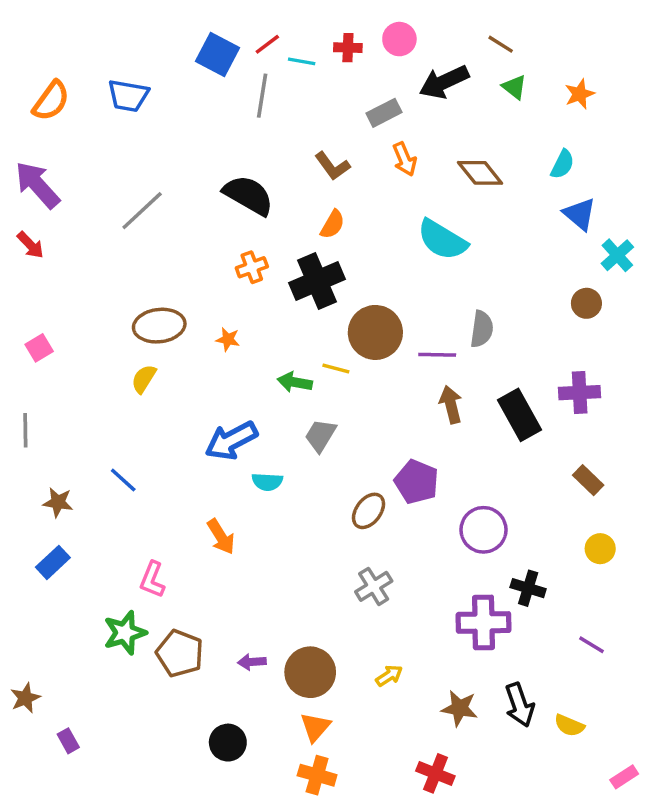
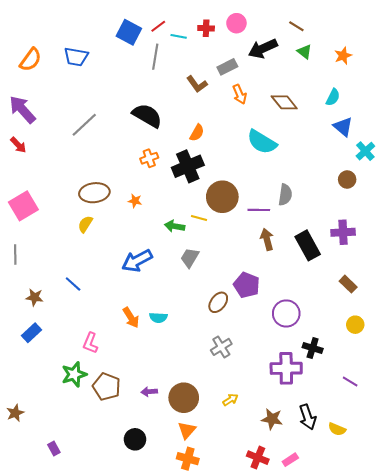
brown L-shape: (332, 166) -> (197, 84), moved
pink square: (39, 348) -> (23, 206), size x1.8
cyan semicircle: (267, 482) -> (158, 318), moved
purple rectangle: (68, 741) -> (54, 448), moved
pink rectangle: (624, 777) -> (290, 460), moved

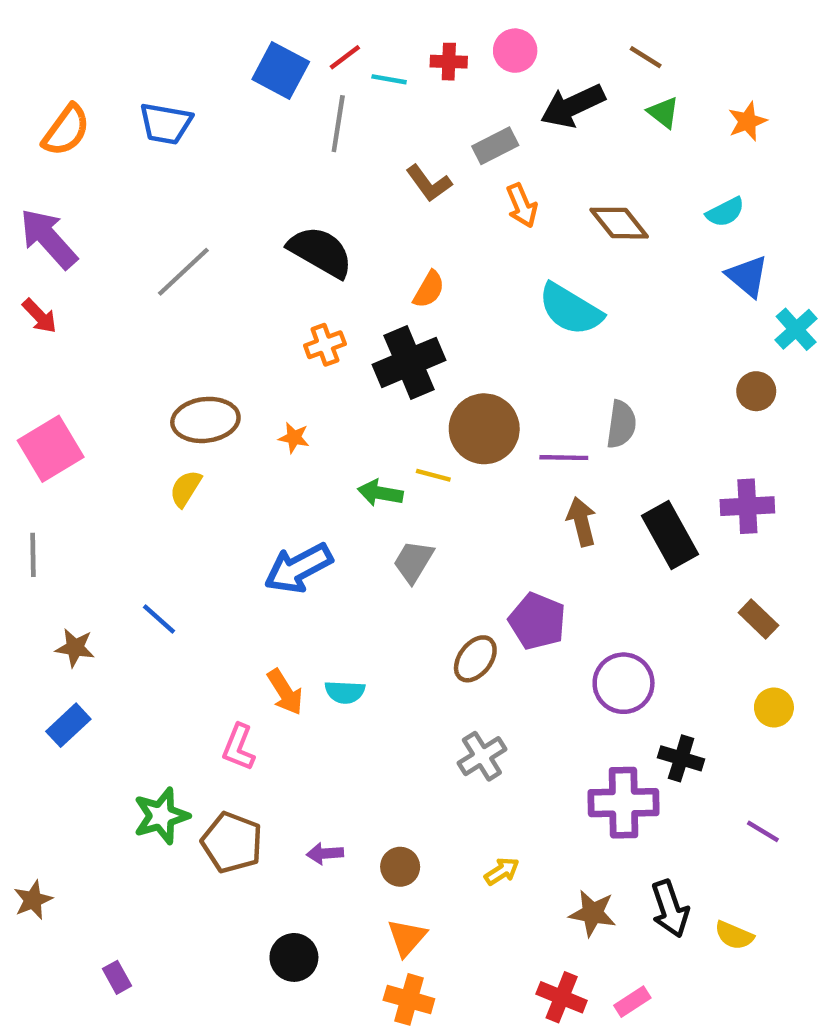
cyan semicircle: (333, 97) -> (725, 212), turned 36
pink L-shape: (90, 343) -> (239, 747), moved
brown circle: (184, 398) -> (400, 867), size x0.6

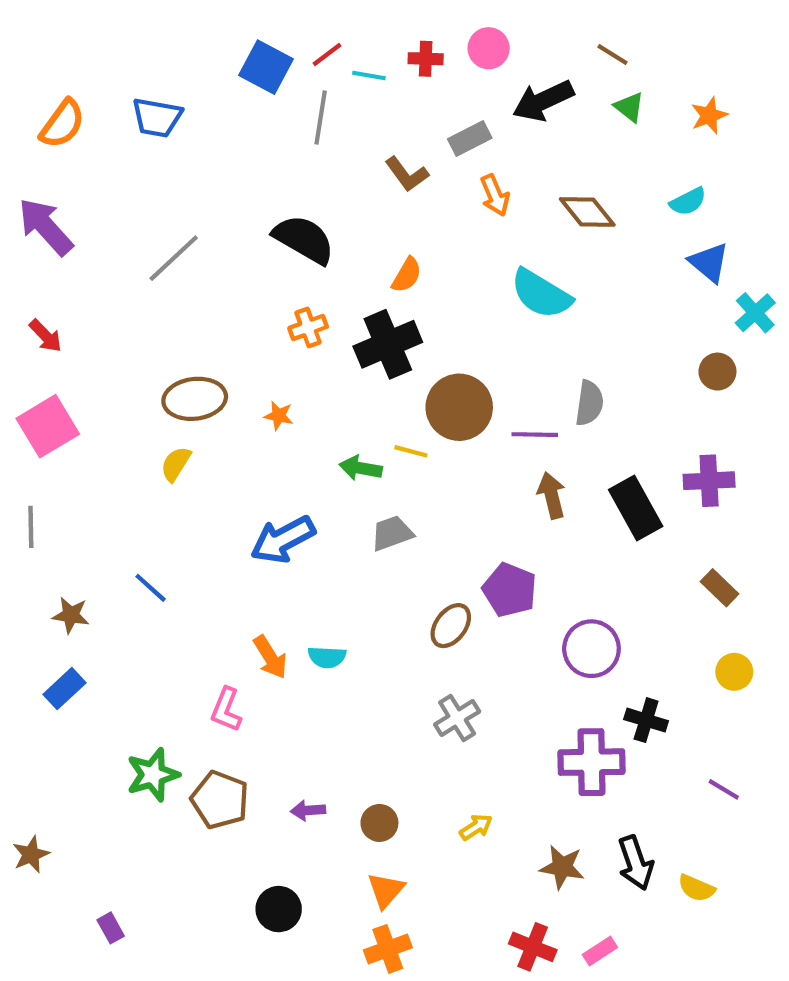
red arrow: (40, 316) -> (46, 336), moved
gray trapezoid: (413, 562) -> (392, 533), turned 39
orange cross: (409, 999) -> (388, 949), turned -36

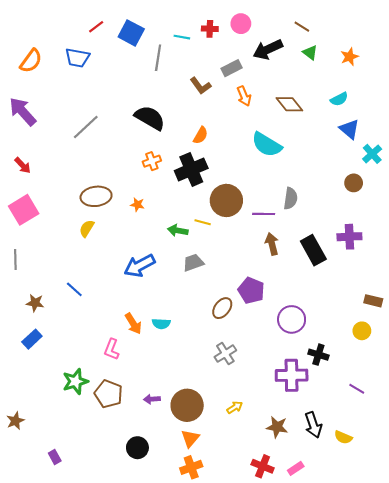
red line: (327, 55) -> (96, 27), moved
brown rectangle: (720, 588) -> (373, 301), moved, turned -30
brown circle: (379, 823) -> (187, 405), size x1.8

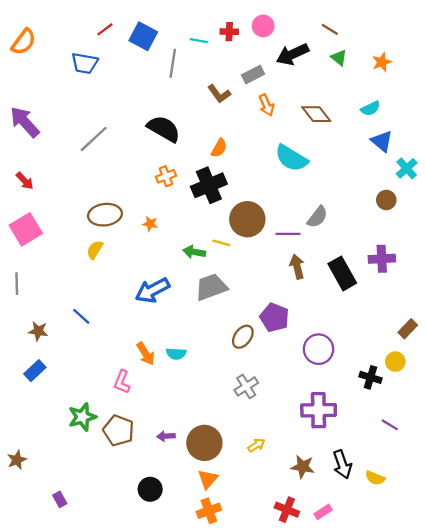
orange semicircle: (31, 61) -> (24, 42), moved
gray semicircle: (291, 198) -> (317, 217), turned 30
gray trapezoid: (193, 263) -> (211, 287), size x1.4
brown rectangle: (373, 301) -> (408, 329), turned -60
black cross: (318, 355) -> (370, 377), moved

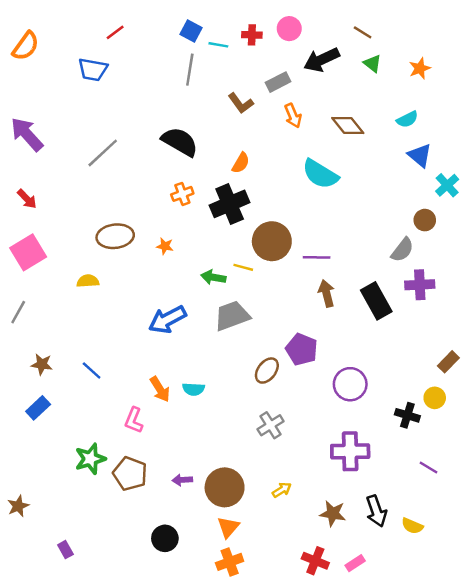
blue square: (143, 36) -> (191, 31), moved, size x0.7
gray semicircle: (317, 217) -> (402, 250), moved
yellow semicircle: (95, 250) -> (88, 281), moved, turned 54
gray line: (17, 284) -> (18, 312), turned 30
blue line: (81, 316) -> (92, 371), moved

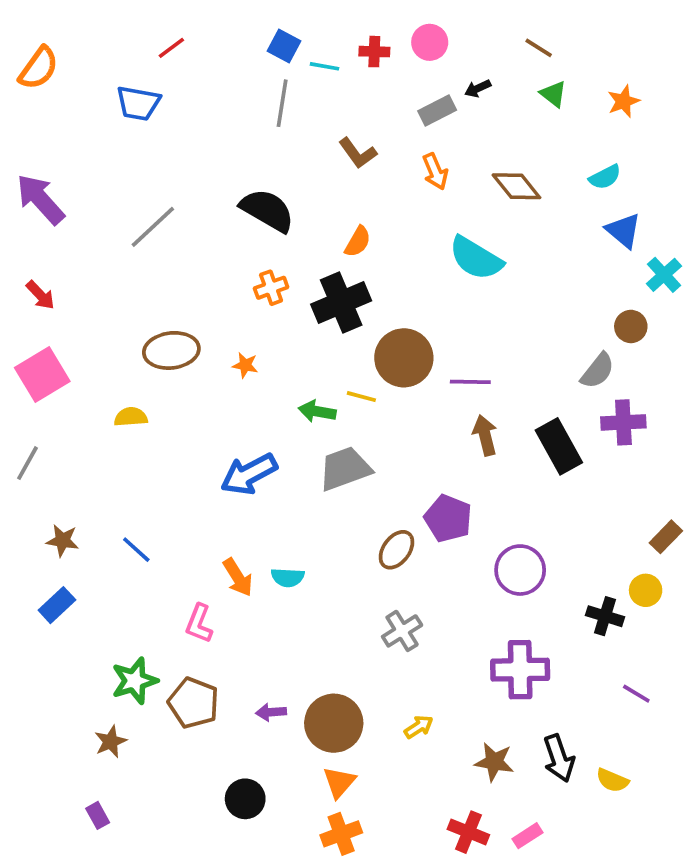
black arrow: (322, 60) -> (478, 88), size x0.5
gray rectangle: (278, 82) -> (437, 111), moved
brown star: (18, 506) -> (110, 742), moved

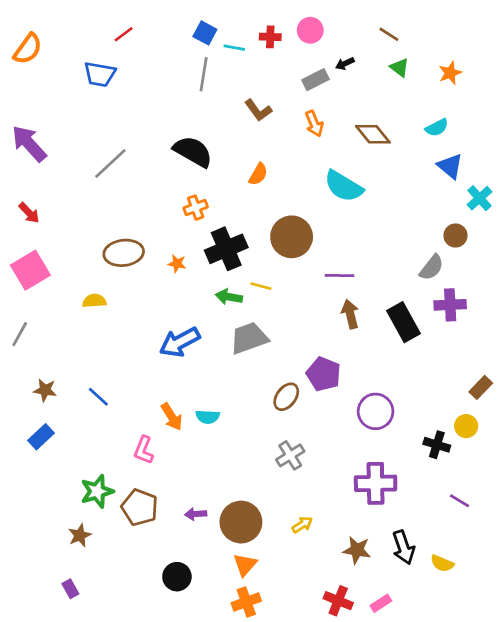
black cross: (341, 302) -> (226, 249), moved
brown circle: (404, 358) -> (292, 237), moved

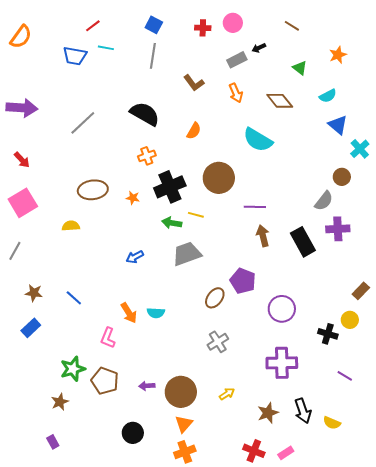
cyan line: (234, 48) -> (106, 48), moved
green triangle: (400, 68) -> (300, 68), moved
purple arrow: (29, 144) -> (22, 108), turned 136
blue arrow: (180, 342) -> (135, 257), size x0.6
brown star: (357, 550) -> (268, 413), turned -30

